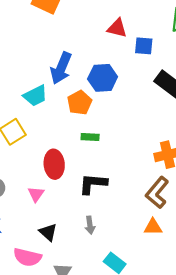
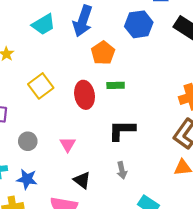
blue hexagon: (103, 78) -> (139, 24), moved
cyan trapezoid: (35, 96) -> (43, 24), moved
red ellipse: (54, 164) -> (85, 95), moved

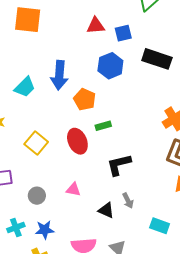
pink triangle: (68, 144) -> (73, 189), turned -35
black triangle: (82, 180) -> (106, 210), moved

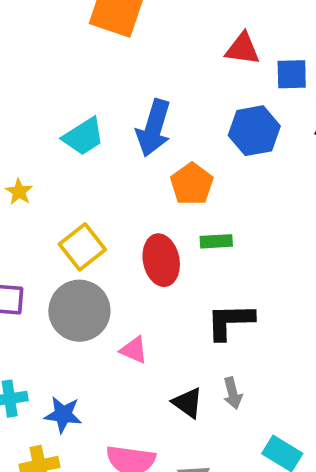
gray circle: (37, 196) -> (79, 311), moved, size x1.8

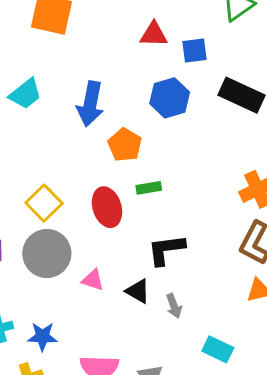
cyan trapezoid: (83, 136) -> (25, 94), moved
black triangle: (188, 403) -> (138, 291), moved

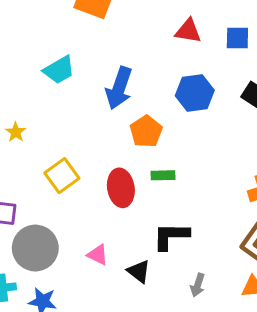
blue square: (194, 50) -> (237, 38), moved
gray circle: (47, 254) -> (35, 248), moved
gray arrow: (174, 306) -> (198, 285), moved, turned 30

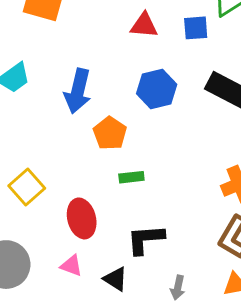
red ellipse: (121, 188) -> (82, 218), moved

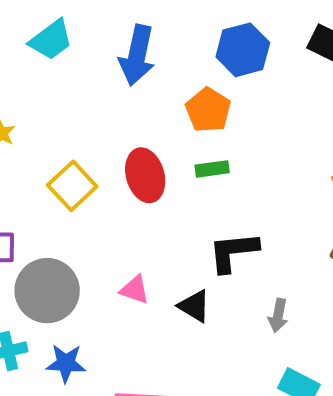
orange pentagon: (110, 133) -> (208, 110), moved
red ellipse: (82, 218) -> (145, 175), moved

